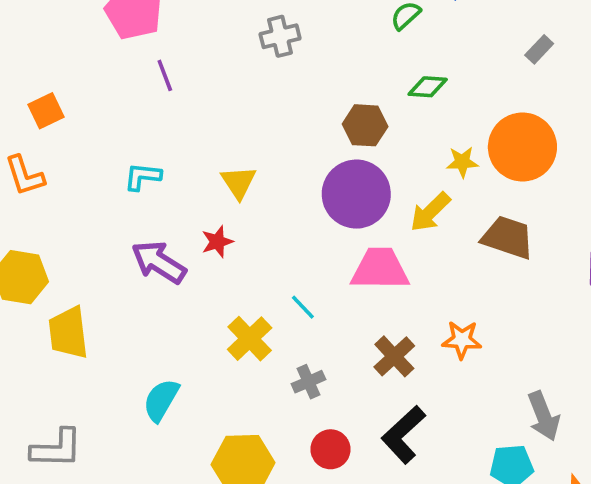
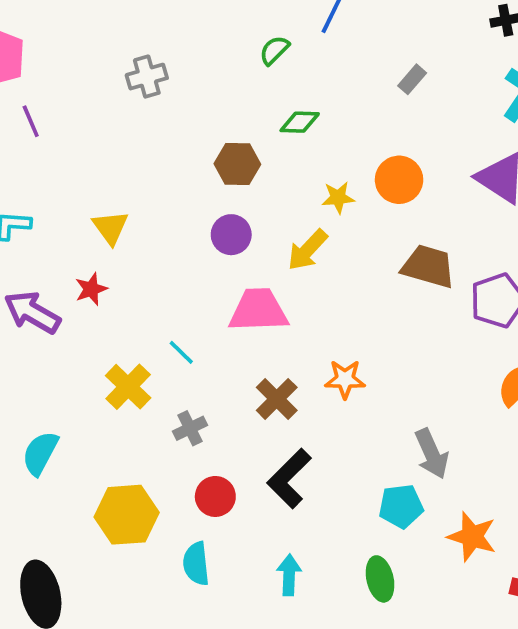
orange circle: (522, 147) -> (399, 180), size x0.7
purple circle: (356, 194) -> (231, 235), size x0.6
brown trapezoid: (508, 237) -> (428, 266), moved

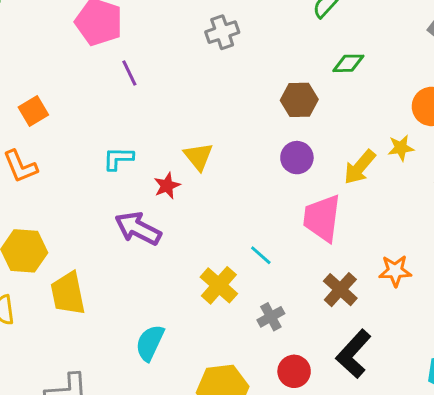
yellow star: (338, 198) -> (401, 148), moved
red star: (91, 289) -> (167, 186), moved
pink trapezoid: (258, 310) -> (322, 218), turned -78

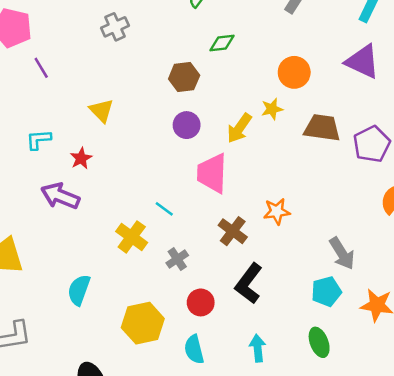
yellow triangle: (198, 156) -> (101, 111), moved

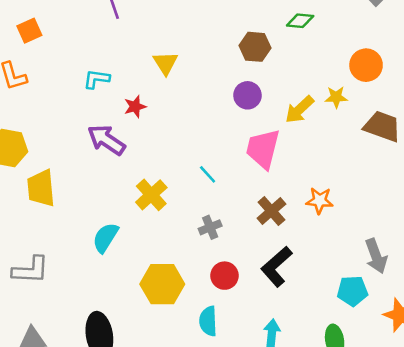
yellow cross: (132, 237) -> (151, 195), moved

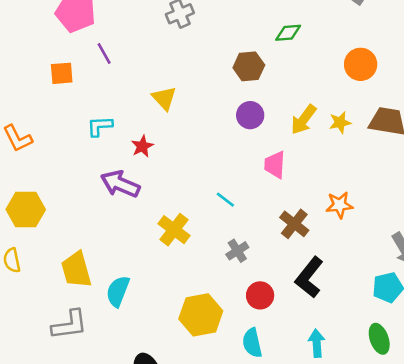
orange square: (29, 31) -> (62, 73), moved, turned 30
yellow star: (336, 97) -> (340, 122), moved
pink trapezoid: (263, 149) -> (275, 165), size x0.7
yellow trapezoid: (41, 188) -> (76, 270), moved
cyan semicircle: (105, 238) -> (118, 291), moved

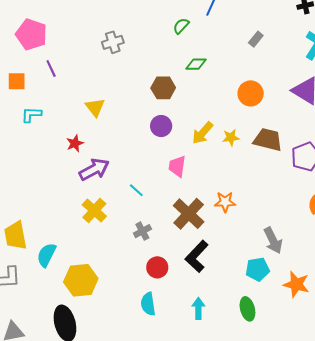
cyan L-shape: (100, 126) -> (31, 115), moved
purple arrow: (120, 184) -> (94, 169), moved, turned 124
brown cross: (294, 224) -> (189, 214), size x1.4
yellow hexagon: (201, 315) -> (81, 280), moved

